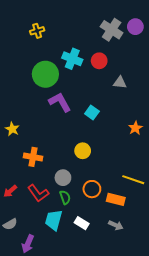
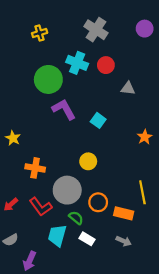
gray cross: (112, 30) -> (96, 30), moved
gray circle: (63, 178) -> (67, 190), size x1.6
yellow line: (133, 180) -> (142, 192), turned 60
green semicircle: (65, 197) -> (76, 218), moved, turned -32

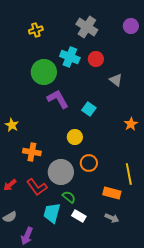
gray triangle: (128, 88) -> (116, 80), turned 32
yellow circle: (88, 161) -> (75, 137), moved
orange circle: (98, 202) -> (89, 163), moved

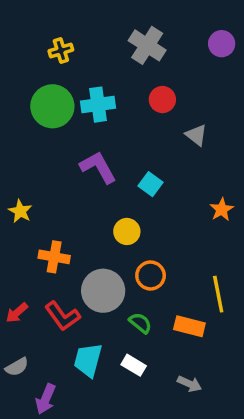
cyan cross: (70, 57) -> (98, 105), moved, turned -30
green circle: (44, 72) -> (52, 106), moved
green semicircle: (69, 197) -> (140, 323), moved
gray arrow: (112, 218) -> (189, 384), moved

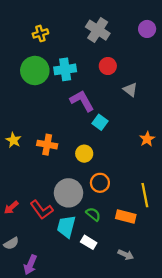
purple L-shape: (98, 167) -> (82, 101), moved
orange cross: (54, 257) -> (47, 145), moved
cyan trapezoid: (88, 360) -> (66, 227), moved

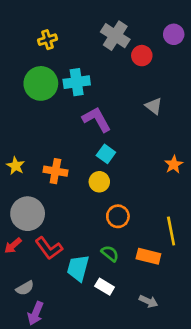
red circle: (108, 66) -> (142, 56), moved
cyan square: (100, 122) -> (106, 154), moved
gray circle: (68, 193) -> (28, 214), moved
gray semicircle: (11, 243) -> (25, 288), moved

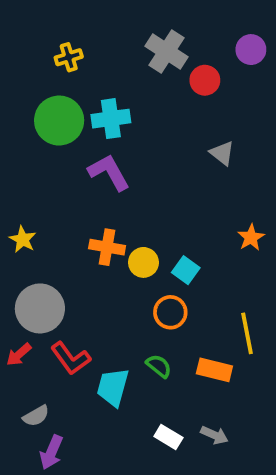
purple L-shape: (97, 119) -> (109, 172), moved
cyan square: (106, 154) -> (186, 270), moved
orange cross: (55, 171) -> (107, 247), moved
white rectangle: (105, 287) -> (168, 437), moved

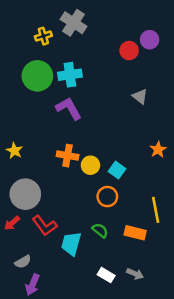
purple circle: (251, 50) -> (150, 40), moved
gray cross: (167, 51) -> (74, 23), moved

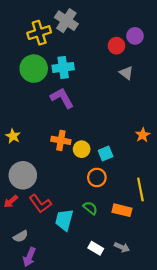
yellow cross: (43, 36) -> (39, 33), size x1.5
gray triangle: (140, 96) -> (126, 73), moved
cyan square: (117, 170) -> (106, 154), turned 32

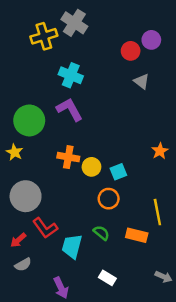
cyan cross: (63, 67) -> (71, 75), turned 30
green circle: (34, 69) -> (29, 120), moved
red arrow: (11, 201) -> (18, 240), moved
gray arrow: (122, 247) -> (164, 277), moved
purple arrow: (29, 257) -> (61, 288), moved, turned -48

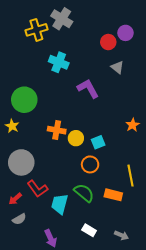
purple L-shape: (70, 109) -> (88, 89), moved
green semicircle: (101, 233) -> (84, 193), size x1.5
gray arrow: (164, 277) -> (121, 235), moved

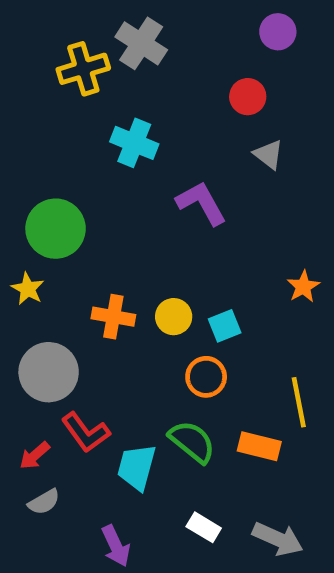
purple circle: (125, 33) -> (278, 32), moved
orange cross: (57, 130) -> (113, 317), moved
gray arrow: (121, 235) -> (278, 539), size x1.5

